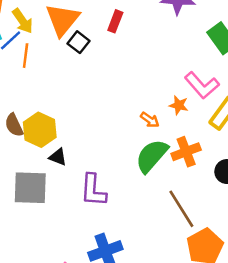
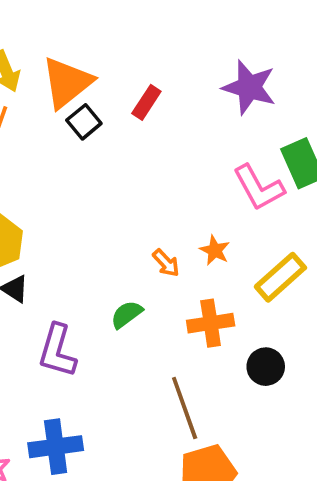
pink L-shape: (202, 85) -> (259, 188), moved
green semicircle: (152, 156) -> (127, 314), moved, size x0.6

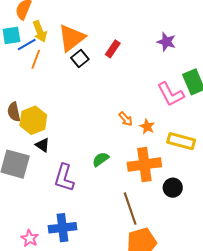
purple star: (249, 87) -> (166, 42), size x0.7
orange arrow: (166, 263) -> (126, 119), moved
yellow rectangle: (280, 277) -> (181, 141), turned 56
orange cross: (211, 323) -> (144, 165), size x1.4

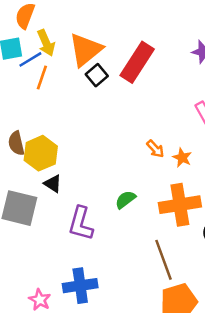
red rectangle: (113, 49) -> (137, 62), size x1.8

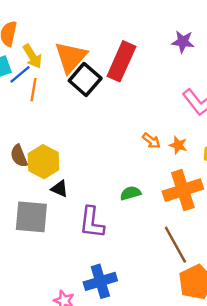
black square: (97, 75) -> (85, 80), size x1.5
green semicircle: (125, 200) -> (131, 193), turned 30

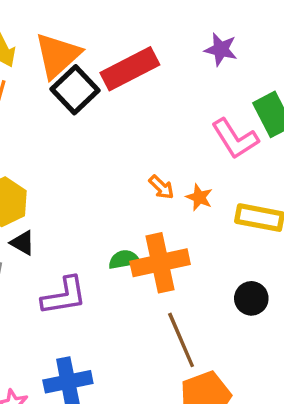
red rectangle: (121, 61) -> (130, 69), turned 33
orange cross: (183, 190) -> (160, 263), moved
purple L-shape: (92, 222) -> (64, 296), turned -112

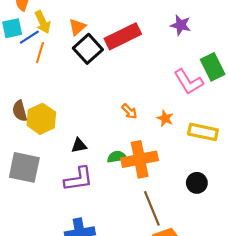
orange triangle: (58, 55) -> (77, 27), size x0.6
orange arrow: (161, 187) -> (129, 111), moved
black triangle: (23, 243) -> (79, 145), moved, turned -42

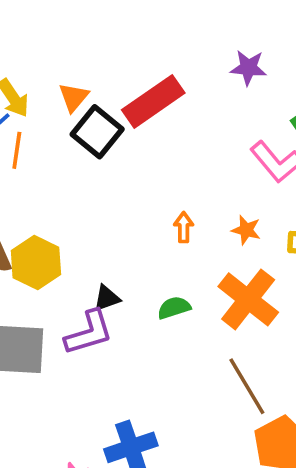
orange arrow: (129, 111) -> (184, 227), turned -126
orange cross: (140, 159) -> (248, 299), moved, turned -32
purple L-shape: (78, 179) -> (89, 333), moved

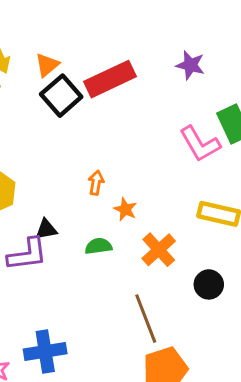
orange arrow: (184, 227) -> (96, 183), moved
orange star: (246, 230) -> (125, 209), moved
orange cross: (248, 299) -> (159, 250), size x0.7

